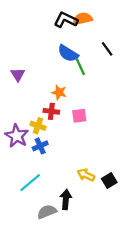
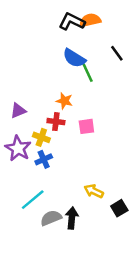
purple triangle: (18, 75) -> (18, 111), moved, turned 40
black square: (109, 180) -> (119, 208), moved
gray semicircle: (47, 212) -> (51, 218), moved

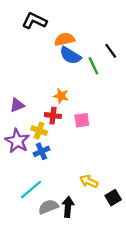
orange semicircle: (90, 20) -> (65, 39), moved
black L-shape: (72, 22) -> (34, 21), moved
green line: (88, 73) -> (93, 66), moved

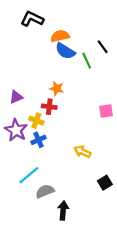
pink square: (82, 120) -> (106, 111), moved
yellow arrow: (89, 181) -> (82, 152), moved
black arrow: (68, 207) -> (63, 210), moved

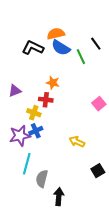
black L-shape: (32, 19) -> (33, 48), moved
pink square: (106, 111) -> (99, 104), turned -32
purple star: (16, 130) -> (20, 136), moved, turned 30
cyan line: (29, 175) -> (27, 164), turned -35
gray semicircle: (45, 191) -> (42, 179), turned -54

